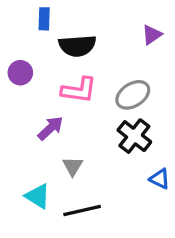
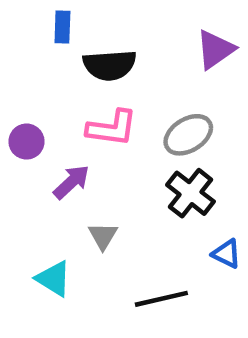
purple triangle: (152, 35) -> (215, 49), size x1.4
purple circle: (20, 73) -> (27, 142), moved
black line: (82, 211) -> (161, 299), moved

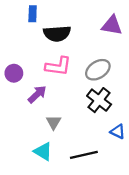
purple triangle: (215, 49) -> (112, 25), turned 45
cyan triangle: (53, 279) -> (43, 151), moved

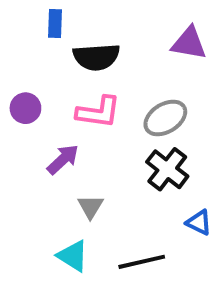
purple circle: (14, 73) -> (25, 108), moved

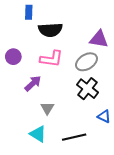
purple triangle: (189, 43) -> (99, 39), moved

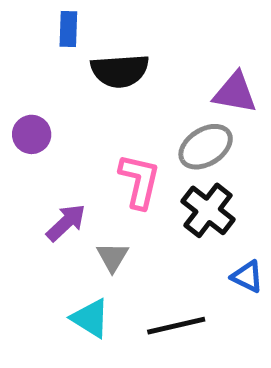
pink L-shape: (51, 59) -> (139, 181), moved, turned -85
purple arrow: (33, 83) -> (66, 223), moved

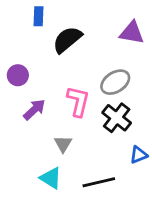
black semicircle: (120, 71) -> (67, 40), turned 144
purple triangle: (235, 93) -> (132, 33), moved
purple arrow: (66, 223) -> (34, 110), moved
blue triangle: (247, 277) -> (139, 155), turned -48

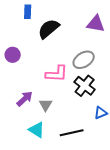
pink L-shape: (78, 101) -> (57, 74), turned 80
purple arrow: (34, 110) -> (25, 99), moved

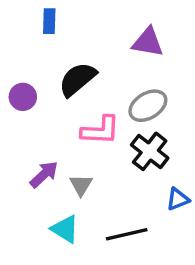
purple triangle: (96, 24) -> (148, 42), moved
black semicircle: (49, 29) -> (77, 79), moved

